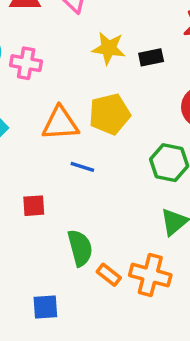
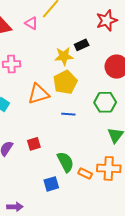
yellow star: (109, 48) -> (64, 56), moved
blue line: (82, 167) -> (68, 114), moved
blue square: (45, 307) -> (51, 184), moved

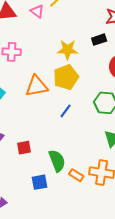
black rectangle: (82, 45) -> (99, 40), moved
blue line: (68, 114) -> (66, 111), turned -64
red square: (34, 144) -> (24, 148), moved

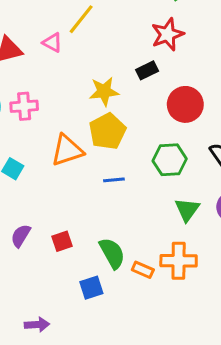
blue line: (66, 111) -> (114, 180), turned 56

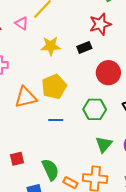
yellow star: (104, 91) -> (51, 46), moved

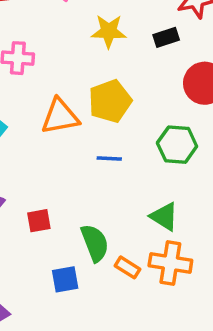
green triangle: (104, 144) -> (164, 217), moved, turned -42

